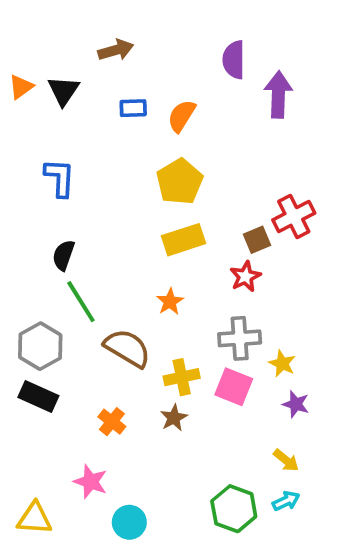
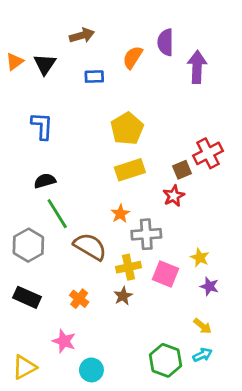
orange semicircle: (182, 116) -> (133, 57), moved
black semicircle: (63, 255) -> (45, 181), turned 55
gray cross: (240, 338) -> (146, 234), moved
black rectangle: (38, 396) -> (27, 297), moved
yellow triangle: (34, 518) -> (24, 367), turned -32

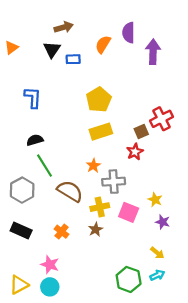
black triangle: (45, 64) -> (52, 50), moved
cyan circle: (91, 370) -> (50, 287), moved

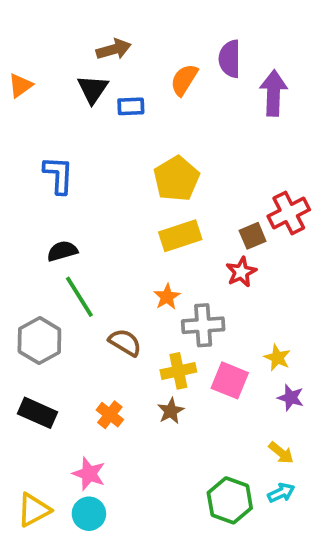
brown semicircle: (70, 191) -> (125, 342), size x0.7

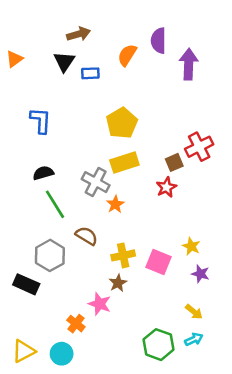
gray cross: (203, 325) -> (96, 182), moved, turned 32
gray hexagon: (39, 340) -> (50, 255), moved
orange cross: (110, 415) -> (76, 324), moved
pink star: (89, 474) -> (100, 304), moved

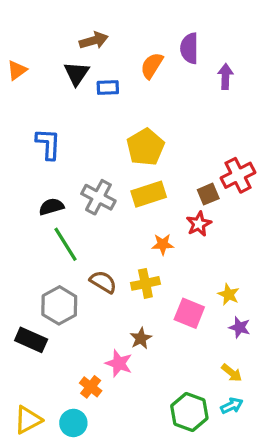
purple arrow: (189, 64) -> (225, 77), size x0.7
gray cross: (96, 182) -> (98, 197), moved
orange star: (115, 204) -> (163, 244), moved, turned 30
yellow cross: (123, 255) -> (145, 283), moved

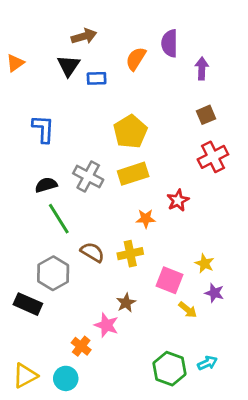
brown square: (208, 194) -> (206, 115), moved
yellow arrow: (232, 373) -> (188, 310), moved

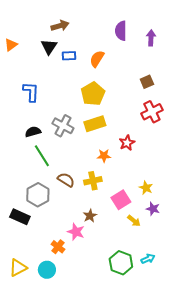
orange semicircle: (136, 59) -> (97, 59), moved
purple arrow: (202, 69) -> (151, 38), moved
pink square: (170, 280) -> (121, 200), turned 36

